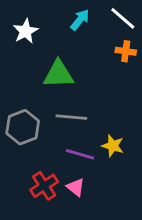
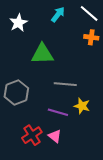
gray line: (71, 117) -> (65, 84), moved

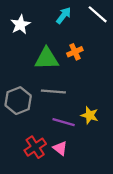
orange cross: (91, 37) -> (75, 52), moved, turned -32
gray line: (65, 84) -> (53, 91), moved

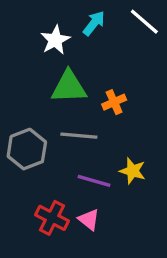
white star: (20, 25) -> (55, 40), moved
orange cross: (75, 52) -> (114, 102), moved
red cross: (35, 147) -> (52, 218), turned -30

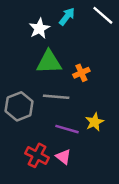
yellow star: (133, 171) -> (95, 122), turned 30

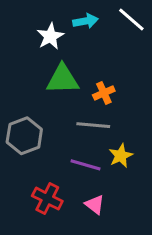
cyan arrow: (67, 16) -> (86, 21), turned 42
gray line: (56, 97) -> (93, 125), moved
pink triangle: (63, 157) -> (95, 205), moved

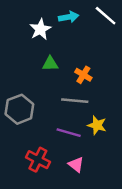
green triangle: (63, 79) -> (50, 64), size x0.6
orange cross: (104, 93) -> (83, 75), turned -35
yellow star: (121, 156) -> (97, 125), turned -30

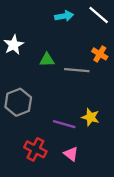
white star: (40, 29) -> (14, 45), moved
orange cross: (83, 75) -> (100, 54), moved
gray line: (75, 101) -> (77, 70), moved

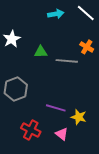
yellow star: (91, 117) -> (79, 117), moved

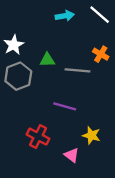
gray hexagon: (16, 89) -> (18, 76), moved
purple line: (56, 108) -> (65, 106), moved
red cross: (31, 130) -> (38, 137), moved

